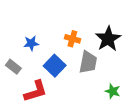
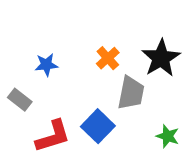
orange cross: (72, 39) -> (108, 58), turned 32
blue square: (55, 66) -> (98, 126), moved

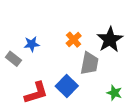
gray rectangle: (20, 100) -> (13, 59), moved

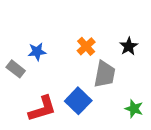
black star: (110, 40) -> (129, 46), size x0.6

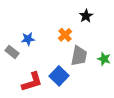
black star: (129, 46) -> (86, 16), moved
green star: (134, 109) -> (104, 59), moved

